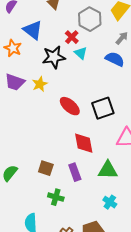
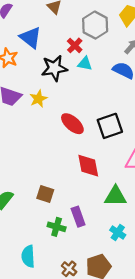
cyan triangle: (81, 53) -> (85, 64), turned -32
purple rectangle: (75, 172) -> (78, 217), moved

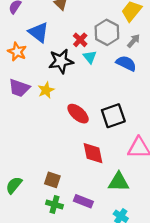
gray hexagon: (95, 25) -> (107, 32), moved
cyan triangle: (85, 64) -> (90, 57), turned 40
purple rectangle: (78, 217) -> (83, 201), turned -48
green cross: (57, 227) -> (55, 204), moved

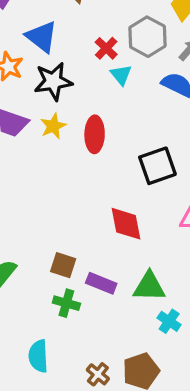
black star: (61, 61) -> (53, 81), moved
red ellipse: (78, 114) -> (95, 134), moved, turned 50
green triangle: (119, 182) -> (149, 287), moved
purple rectangle: (83, 201) -> (101, 283), moved

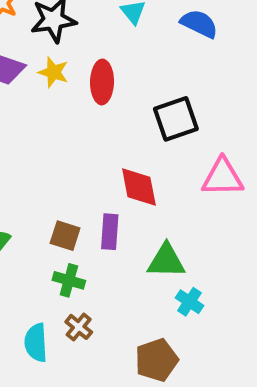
yellow star: (53, 126) -> (53, 72), turned -30
purple rectangle: (101, 283) -> (110, 232), moved, turned 72
brown cross: (98, 374) -> (79, 327), moved

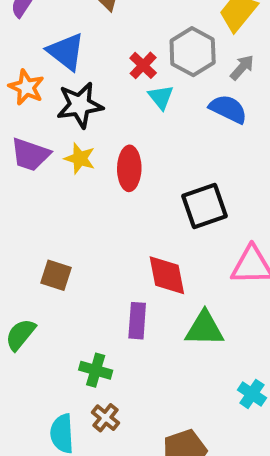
brown square: (65, 236) -> (56, 275), moved
green triangle: (166, 261) -> (204, 329), moved
cyan cross: (190, 302) -> (252, 394), moved

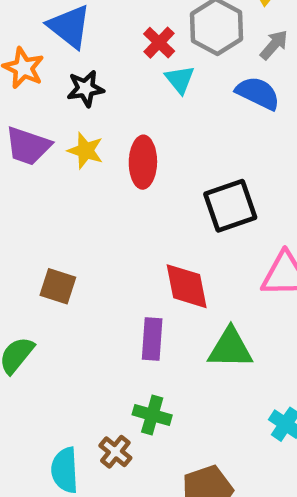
black star: (80, 105) -> (85, 89), size x0.7
green cross: (96, 370) -> (152, 415), moved

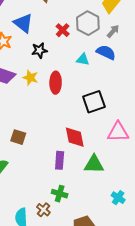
cyan triangle: (180, 79) -> (83, 59), moved, turned -40
black star: (85, 89) -> (39, 50), moved

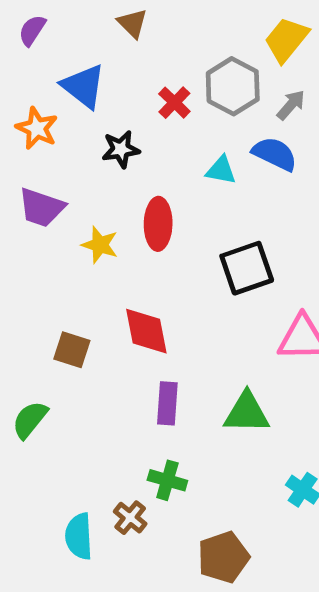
yellow star: (30, 78) -> (100, 245), moved
red diamond: (75, 137) -> (146, 331), moved

